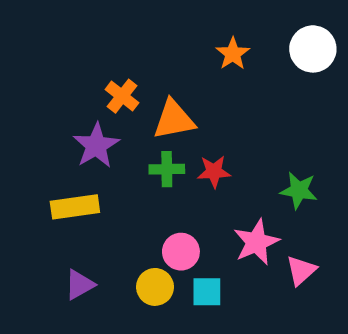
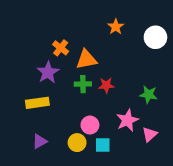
white circle: (313, 49) -> (155, 37), moved

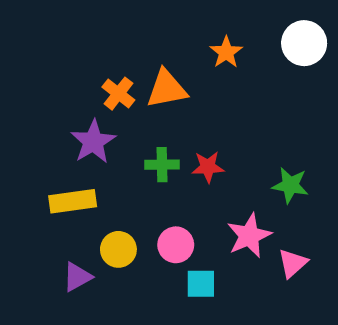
white circle: (155, 37) -> (304, 43), moved
orange triangle: (86, 59) -> (167, 89), moved
yellow circle: (77, 143) -> (118, 249), moved

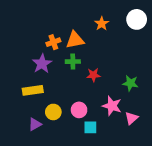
orange cross: (118, 94) -> (53, 42), turned 32
green cross: (162, 165) -> (73, 62), moved
pink star: (249, 236) -> (112, 106), turned -30

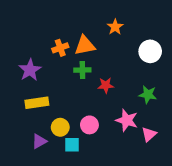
white circle: (137, 19) -> (150, 51), moved
purple star: (42, 64) -> (30, 70), moved
cyan square: (90, 127) -> (72, 145), moved

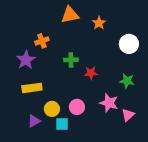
orange triangle: (85, 46) -> (70, 15), moved
orange cross: (60, 48) -> (42, 41), moved

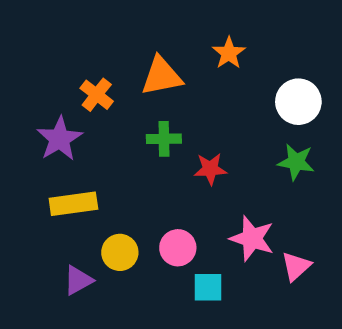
orange triangle: (70, 15) -> (162, 76), moved
orange cross: (42, 41) -> (97, 95), turned -32
green star: (127, 81) -> (296, 162), moved
cyan square: (62, 124) -> (208, 287), moved

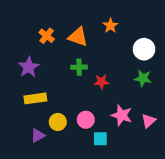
orange triangle: (162, 76) -> (78, 37), turned 30
orange cross: (97, 95) -> (47, 36), moved
pink triangle: (296, 266) -> (149, 121), moved

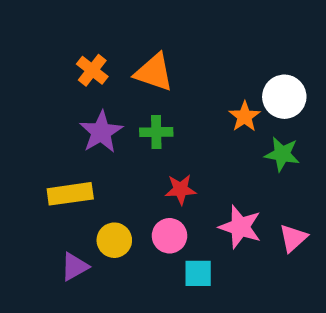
orange star: (110, 26) -> (245, 117), moved
purple star: (29, 67) -> (101, 132), moved
red star: (101, 82) -> (181, 189), moved

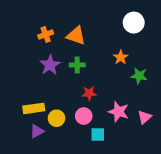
orange cross: (92, 70) -> (46, 35), turned 32
white circle: (284, 97) -> (134, 23), moved
yellow rectangle: (70, 194) -> (34, 108), moved

